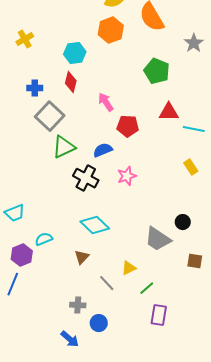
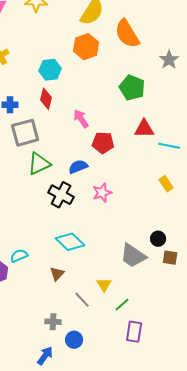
gray square: (50, 116) -> (25, 133), turned 32
brown square: (195, 261) -> (170, 258), moved
yellow triangle: (129, 268) -> (104, 285), turned -35
blue arrow: (70, 339) -> (45, 356), turned -96

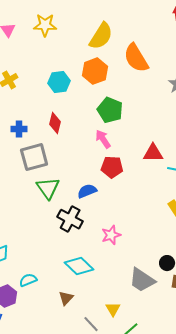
cyan hexagon: (50, 70) -> (59, 82), moved
green pentagon: (132, 88) -> (110, 110), moved
pink arrow: (81, 119) -> (103, 139), moved
green triangle: (39, 164) -> (48, 188), turned -40
pink star: (102, 193) -> (111, 235), moved

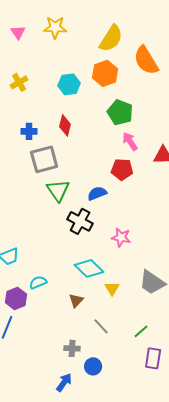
pink arrow: (103, 139) -> (130, 141), moved
pink star: (111, 235) -> (121, 237), turned 30
yellow triangle: (113, 309) -> (112, 288), moved

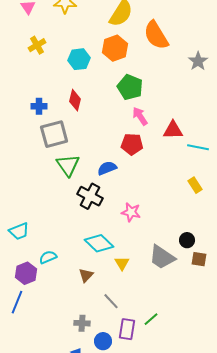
yellow cross: (19, 82) -> (37, 45), moved
green line: (141, 331) -> (151, 319), moved
purple rectangle: (153, 358) -> (127, 329), moved

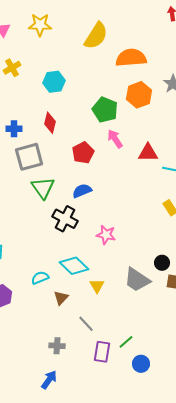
orange semicircle: (156, 35) -> (131, 58), turned 116
orange hexagon: (115, 48) -> (139, 95), moved
red pentagon: (132, 144) -> (83, 153), moved, turned -30
cyan semicircle: (48, 257) -> (40, 278), moved
blue circle: (103, 341) -> (141, 364), moved

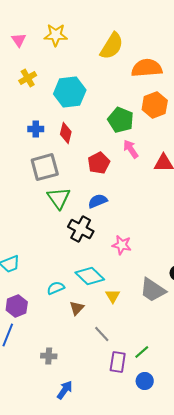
cyan hexagon: (54, 82) -> (70, 92), size x1.4
blue cross: (14, 129) -> (36, 129), moved
gray cross: (57, 346) -> (49, 356), moved
blue circle: (141, 364) -> (145, 381), moved

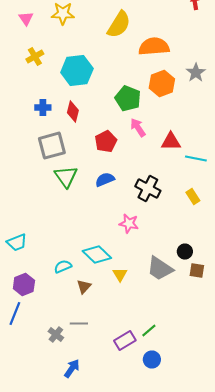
black cross: (81, 229) -> (148, 188), moved
gray line: (102, 334) -> (79, 324), moved, turned -48
gray cross: (49, 356) -> (56, 334), turned 35
purple rectangle: (118, 362) -> (125, 340), turned 50

